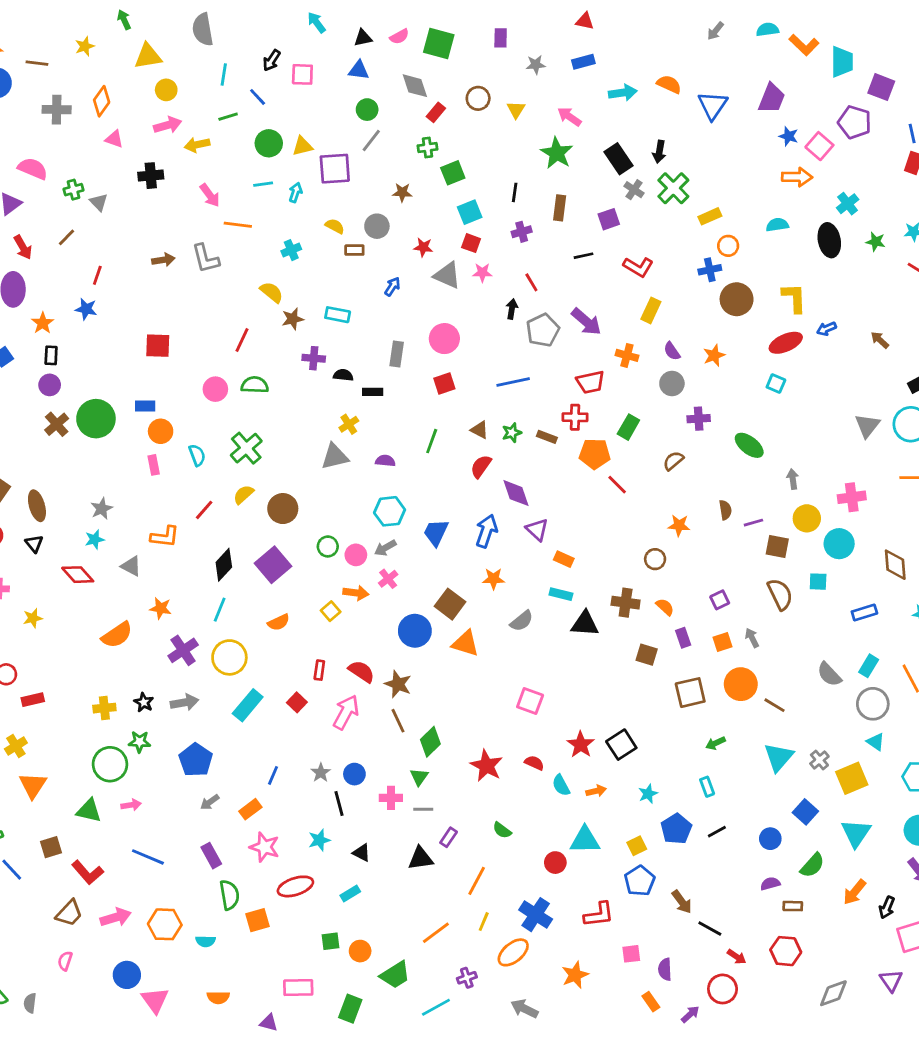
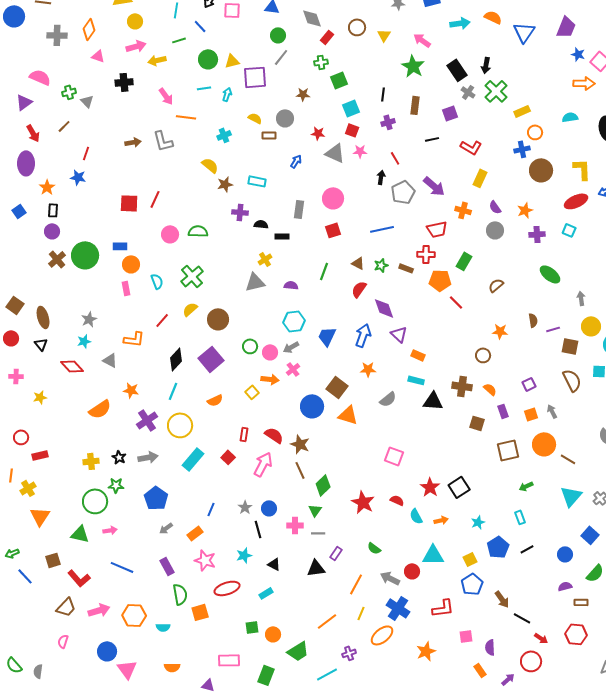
red line: (242, 340) -> (155, 199), moved
purple cross: (699, 419) -> (537, 234), moved
gray arrow: (524, 1009) -> (390, 578), moved

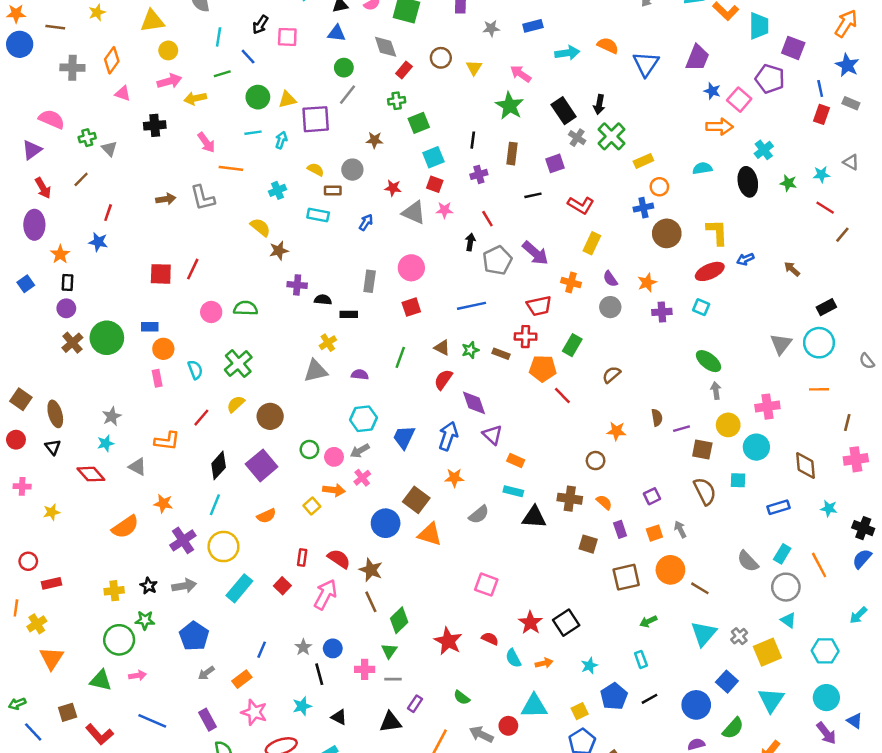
cyan rectangle: (257, 181) -> (318, 215), moved
green ellipse: (550, 274) -> (708, 361), moved
blue circle: (565, 554) -> (696, 705), size x1.5

